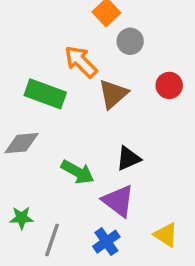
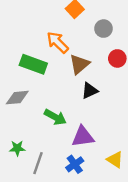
gray circle: (130, 41) -> (104, 29), moved
black triangle: (128, 158) -> (90, 91), moved
purple triangle: (118, 201) -> (83, 137), turned -45

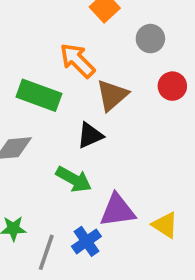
black triangle: (90, 91) -> (90, 135), moved
yellow triangle: (115, 160) -> (165, 225), moved
blue cross: (75, 164) -> (86, 241), moved

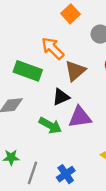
purple triangle: (118, 210) -> (80, 117), moved
blue cross: (86, 241) -> (66, 174), moved

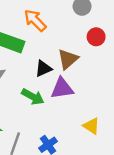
brown triangle: (75, 71) -> (68, 59), moved

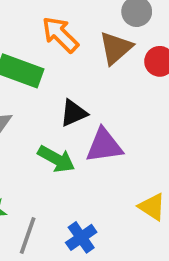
brown triangle: (68, 59) -> (116, 48), moved

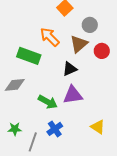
black triangle: (74, 113) -> (70, 69), moved
blue cross: (81, 237) -> (55, 129), moved

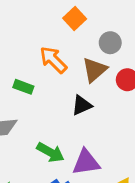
green rectangle: (29, 56) -> (23, 87), size x0.6
purple triangle: (73, 95) -> (86, 162), moved

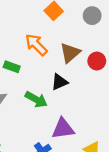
gray circle: (110, 43) -> (92, 16), moved
green arrow: (50, 152) -> (36, 99), moved

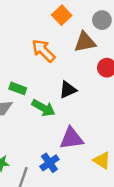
brown triangle: (70, 53) -> (85, 42), moved, turned 30
green rectangle: (12, 67) -> (18, 88), moved

